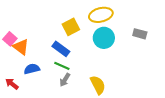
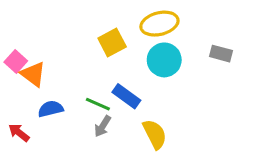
blue rectangle: (61, 49) -> (126, 96), moved

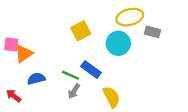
yellow ellipse: (159, 24) -> (130, 17), moved
gray rectangle: (221, 54) -> (153, 32), moved
pink square: (16, 61) -> (11, 44), turned -35
orange triangle: (33, 74) -> (24, 54), turned 48

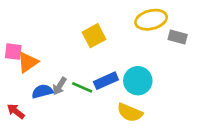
cyan circle: (118, 43) -> (138, 81), moved
blue rectangle: (91, 70) -> (106, 81), turned -60
gray arrow: (74, 91) -> (60, 86), moved
yellow semicircle: (111, 97) -> (130, 113), turned 140

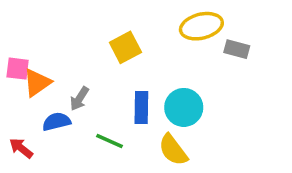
blue rectangle: (106, 81) -> (141, 107), turned -65
gray arrow: (60, 86) -> (79, 99), moved
green line: (82, 87) -> (109, 141), moved
yellow semicircle: (130, 113) -> (173, 150), turned 30

